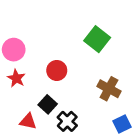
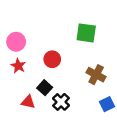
green square: (97, 39) -> (86, 33), turned -30

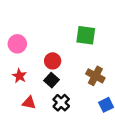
red star: (18, 66) -> (19, 76), moved
black square: (45, 88) -> (52, 80), moved

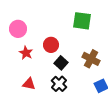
red star: (19, 76) -> (26, 53), moved
black square: (52, 80) -> (61, 63), moved

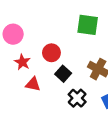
red triangle: (29, 84) -> (33, 84), moved
black cross: (59, 84) -> (77, 98), moved

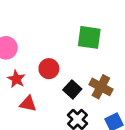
black square: (63, 74) -> (72, 89), moved

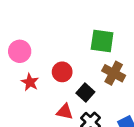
brown cross: (101, 87) -> (114, 73), moved
red triangle: (28, 104) -> (65, 112), moved

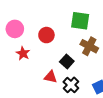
red circle: (62, 72) -> (46, 35), moved

